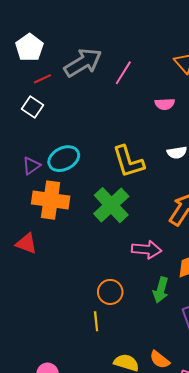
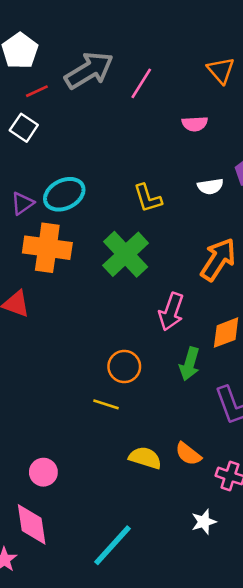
yellow L-shape: (128, 162) -> (148, 198), size x0.7
pink arrow: (147, 250) -> (171, 312), turned 104
yellow line: (96, 321) -> (106, 404), turned -66

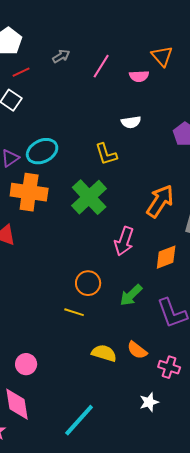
gray arrow: (89, 70) -> (61, 56), size x0.5
pink semicircle: (195, 124) -> (139, 76), moved
white semicircle: (210, 186) -> (131, 122), moved
green arrow: (190, 364) -> (131, 295), moved, turned 30

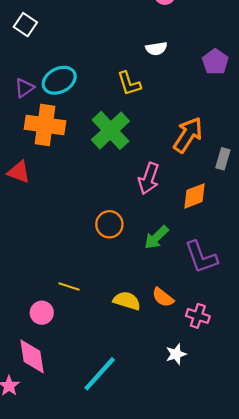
yellow line: (74, 312) -> (69, 287), moved

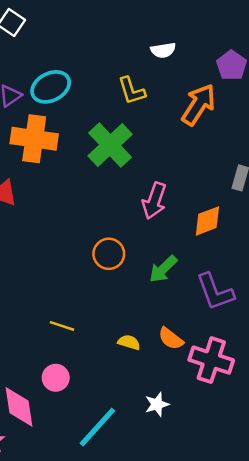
orange arrow: (188, 135) -> (199, 105), moved
yellow semicircle: (127, 301) -> (129, 342), size x0.7
pink circle: (42, 313) -> (56, 378), moved
pink cross: (198, 316) -> (211, 360), size x1.6
white star: (176, 354) -> (157, 404), moved

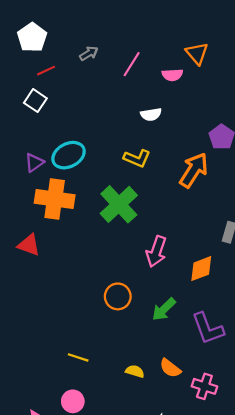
white semicircle: (163, 50) -> (151, 114), moved
yellow L-shape: (132, 91) -> (137, 158), turned -50
pink cross: (211, 360) -> (204, 386), size x0.7

